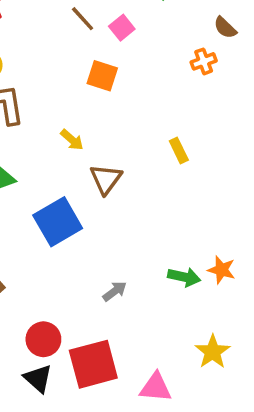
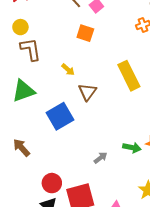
yellow rectangle: (179, 151) -> (129, 76), size x2.0
gray arrow: (115, 291) -> (100, 158), moved

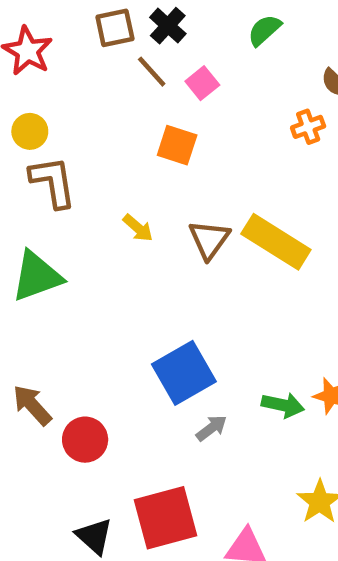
yellow rectangle: (129, 76) -> (276, 242), turned -32
brown triangle: (87, 92) -> (209, 239), moved
blue square: (60, 116) -> (184, 373), moved
red circle: (52, 183) -> (85, 440), moved

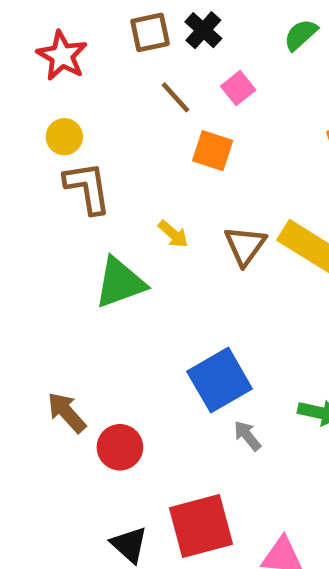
brown line: (152, 72) -> (176, 97), moved
green triangle: (37, 276) -> (120, 283), moved
gray arrow: (212, 428) -> (247, 436), turned -92

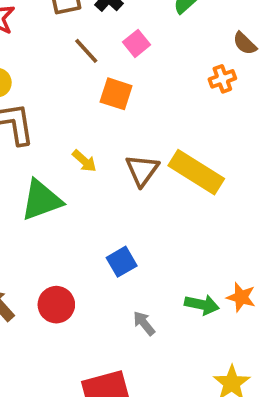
blue square: (220, 380) -> (122, 262), moved, size x0.6
red circle: (120, 447) -> (56, 305), moved

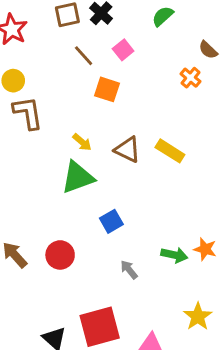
orange cross: (222, 79) -> (190, 78), turned -30
brown triangle: (142, 170) -> (127, 149), turned -40
yellow rectangle: (196, 172) -> (170, 151), size x0.7
green triangle: (41, 200) -> (78, 177), moved

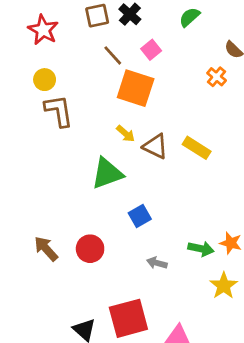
orange square: (107, 89) -> (136, 88), size x1.5
yellow arrow: (82, 142) -> (126, 134), moved
gray arrow: (129, 270) -> (157, 263), turned -36
yellow star: (198, 316) -> (224, 286), moved

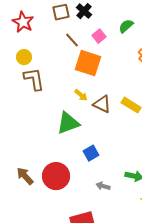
green semicircle: (190, 17) -> (126, 26), moved
red circle: (90, 249) -> (56, 176), size x1.4

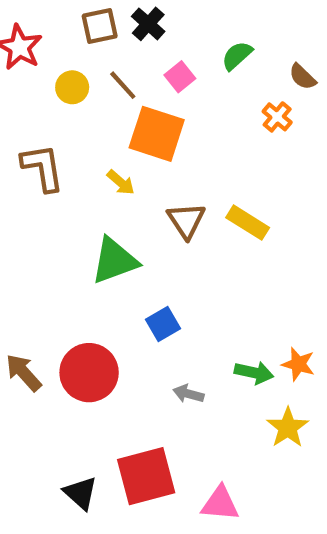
yellow circle: (24, 57) -> (72, 87), moved
yellow arrow: (81, 95) -> (121, 182), moved
brown triangle: (102, 104) -> (186, 220), turned 30

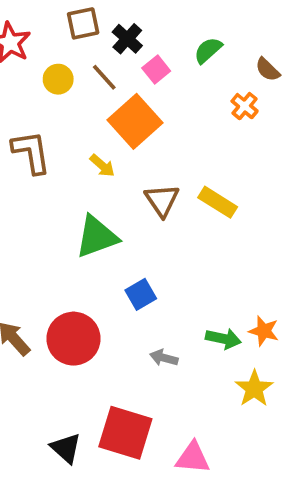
black cross: (148, 24) -> (127, 39), moved
orange square: (157, 134) -> (135, 121), turned 30
red square: (146, 476) -> (125, 433), turned 32

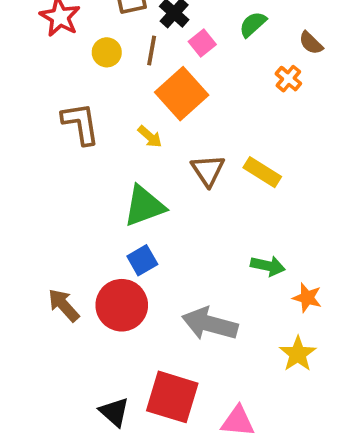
brown line: (104, 77) -> (152, 50), turned 52
blue square: (141, 294) -> (142, 260), moved
green arrow: (223, 339) -> (268, 266), moved
gray arrow: (164, 358) -> (210, 324), size x2.0

